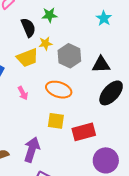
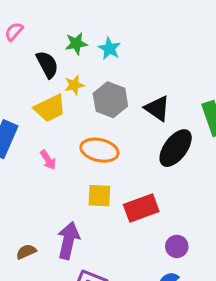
cyan star: (104, 18) -> (109, 48), moved
black triangle: (101, 65) -> (157, 108), turned 42
purple circle: (106, 160) -> (177, 246), size x0.6

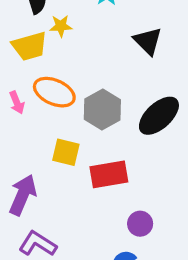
gray hexagon: (110, 100) -> (102, 109), moved
black triangle: (157, 108) -> (148, 41), moved
orange ellipse: (99, 150) -> (54, 92), moved

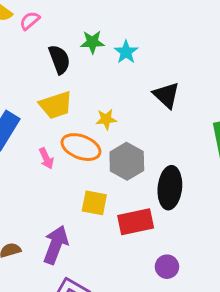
yellow star: (61, 26) -> (106, 119), moved
black ellipse: (159, 116) -> (170, 188), moved, turned -39

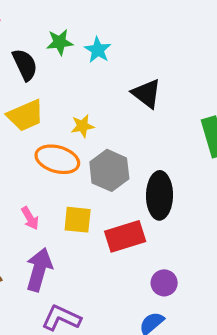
pink arrow: (46, 158) -> (30, 218), moved

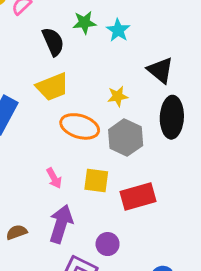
yellow star: (82, 126) -> (118, 96), moved
black ellipse: (160, 195) -> (172, 117), moved
purple circle: (164, 283) -> (108, 244), moved

